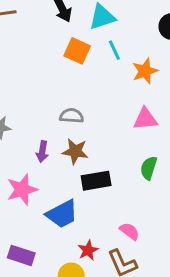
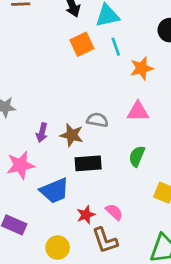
orange square: (77, 51) -> (82, 44), turned 35
gray semicircle: (72, 116) -> (97, 120), moved
red star: (88, 250) -> (86, 215), moved

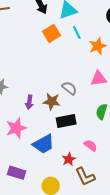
gray semicircle: (97, 120) -> (69, 88), turned 35
pink semicircle: (114, 212) -> (90, 145), moved

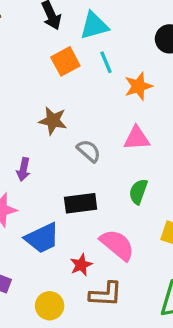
brown star: (52, 101) -> (53, 121), moved
pink semicircle: (90, 145) -> (117, 245), size x1.6
brown L-shape: (85, 177) -> (106, 294), turned -65

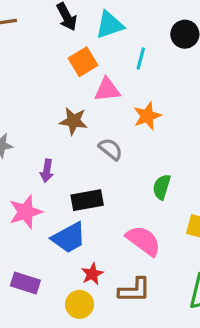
cyan line: (106, 62) -> (141, 58), moved, turned 40
orange star: (138, 86) -> (147, 116), moved
pink triangle: (137, 138) -> (107, 90), moved
black rectangle: (81, 203) -> (87, 200), moved
red star: (81, 265) -> (92, 274), moved

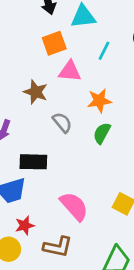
green semicircle: (162, 187) -> (102, 133), moved

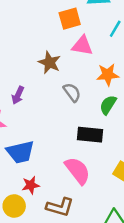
black rectangle: (33, 162) -> (90, 135), moved

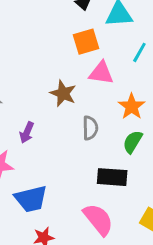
orange star: (108, 75) -> (132, 106), turned -30
gray semicircle: (72, 92) -> (90, 128), turned 36

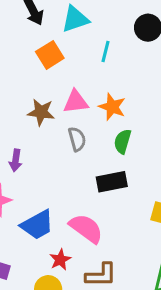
pink triangle: (101, 73) -> (76, 102), moved
pink semicircle: (98, 219) -> (86, 228), moved

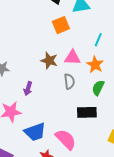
cyan line: (106, 51) -> (98, 40), moved

